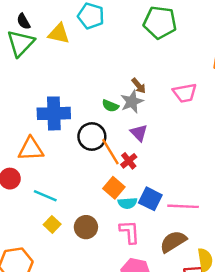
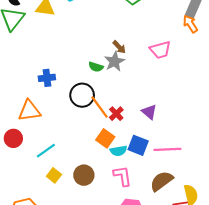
blue cross: (54, 113) -> (47, 78), size x0.6
purple triangle: (139, 133) -> (149, 112), moved
cyan line: (45, 196) -> (46, 151), turned -54

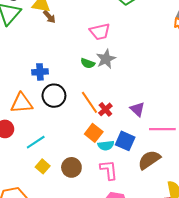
brown arrow: (119, 47) -> (49, 17), moved
pink trapezoid: (160, 50) -> (100, 32), moved
black circle: (82, 95) -> (54, 96), moved
pink line: (167, 149) -> (162, 129), moved
brown semicircle: (162, 181) -> (149, 160), moved

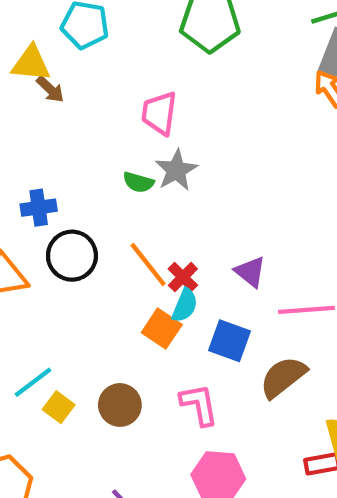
pink trapezoid: (100, 32) -> (159, 113), turned 115
cyan line: (36, 142) -> (33, 382), moved
cyan semicircle: (106, 145) -> (185, 305), moved, turned -56

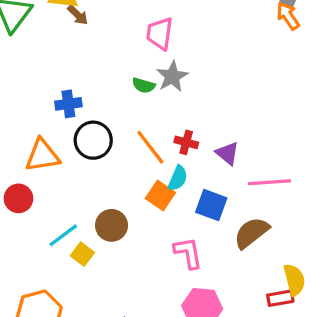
red cross: (183, 277) -> (186, 142), moved, turned -30
brown circle: (120, 405) -> (112, 225), moved

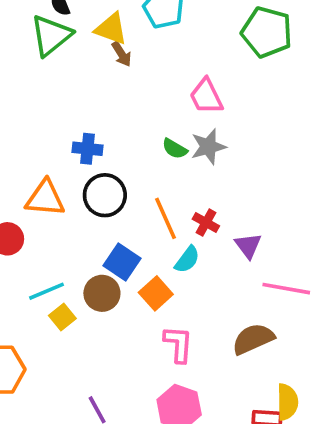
pink trapezoid: (160, 33) -> (206, 96), turned -48
orange square: (160, 196) -> (156, 293), moved
blue square: (211, 205) -> (122, 262), moved

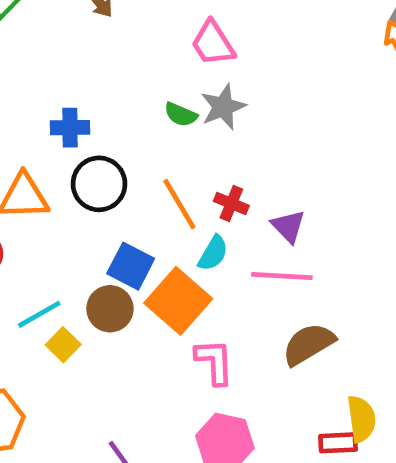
pink line: (286, 289) -> (282, 276), moved
orange square: (156, 293) -> (178, 301), size x1.5

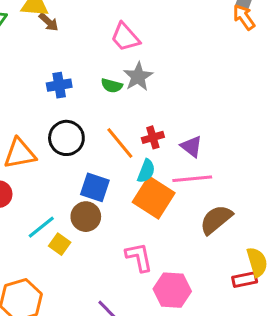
blue cross: (70, 128) -> (59, 85), moved
red cross: (231, 203) -> (153, 137), turned -30
orange square: (178, 301) -> (154, 198), moved
pink L-shape: (214, 362) -> (139, 257), moved

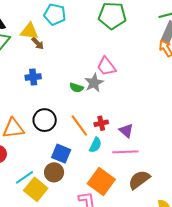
pink trapezoid: (125, 37) -> (106, 66), moved
blue cross: (59, 85) -> (33, 77), moved
orange square: (154, 198) -> (101, 182), moved
yellow square: (60, 244) -> (36, 189), size x1.6

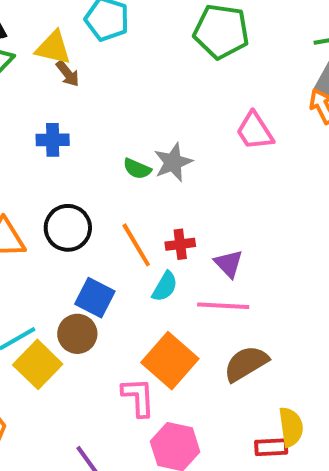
pink trapezoid: (106, 66) -> (255, 131), moved

